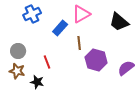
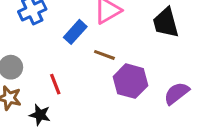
black trapezoid: (119, 22) -> (166, 23), turned 35
brown line: (79, 43) -> (104, 55), turned -64

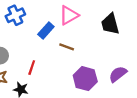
purple hexagon: (130, 81) -> (85, 79), moved
red line: (55, 84) -> (32, 68), turned 40

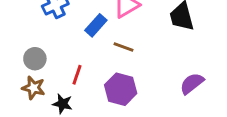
purple hexagon: (85, 79) -> (121, 89), moved

